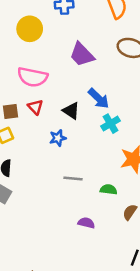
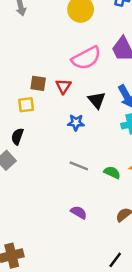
pink semicircle: (33, 77) -> (86, 58), moved, turned -56
green semicircle: (109, 189) -> (112, 172), moved

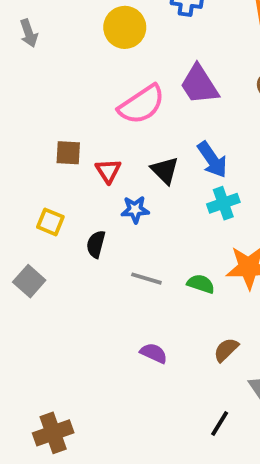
red triangle: (63, 86) -> (108, 171), moved
yellow square: (26, 105) -> (50, 222), moved, turned 35
black semicircle: (17, 136) -> (96, 244), moved

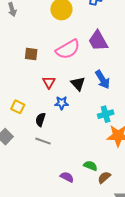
brown square: (68, 153) -> (31, 54), moved
cyan cross: (223, 203) -> (106, 114), moved
gray line: (146, 279) -> (43, 141), moved
green semicircle: (201, 284) -> (90, 166), moved

